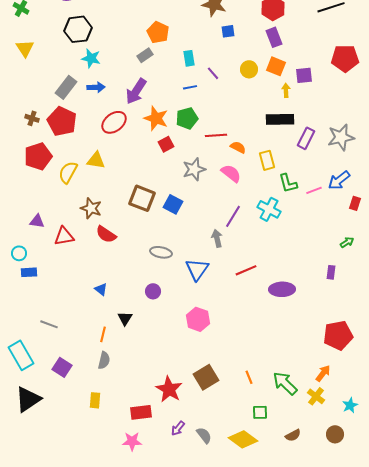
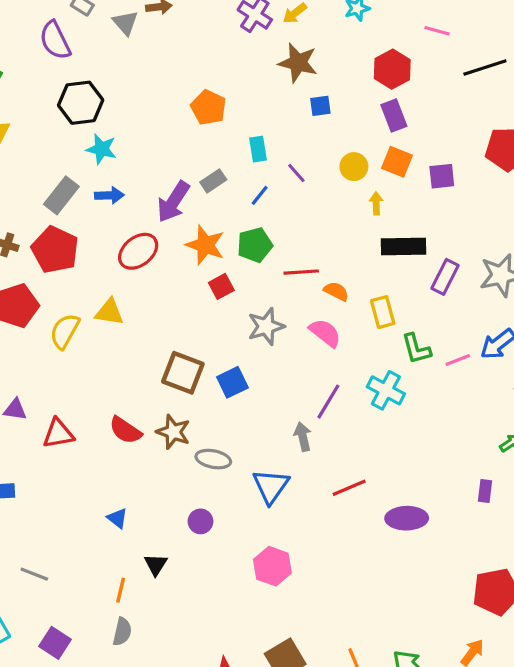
gray rectangle: (145, 55) -> (213, 181), moved
blue line: (190, 87) -> (260, 195), turned -40
yellow arrow: (286, 90) -> (376, 203), moved
blue square: (173, 204) -> (232, 382), turned 36
brown star: (91, 208) -> (173, 432), moved

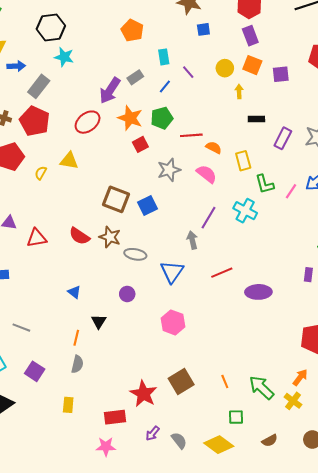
blue arrow: (109, 195) -> (16, 66), moved
black rectangle: (403, 247) -> (256, 119), size x0.6
yellow semicircle: (65, 331) -> (41, 173), size x0.6
pink line: (458, 360) -> (291, 191), turned -35

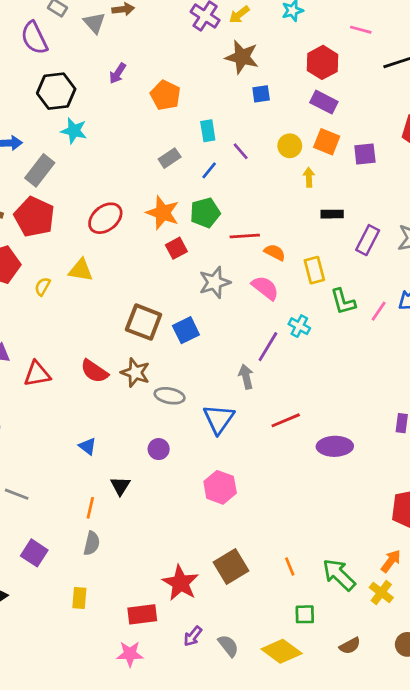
purple rectangle: (250, 36) -> (324, 102), turned -42
purple arrow: (110, 91) -> (118, 73), moved, size x0.6
cyan cross: (245, 211) -> (299, 326), moved, size x0.7

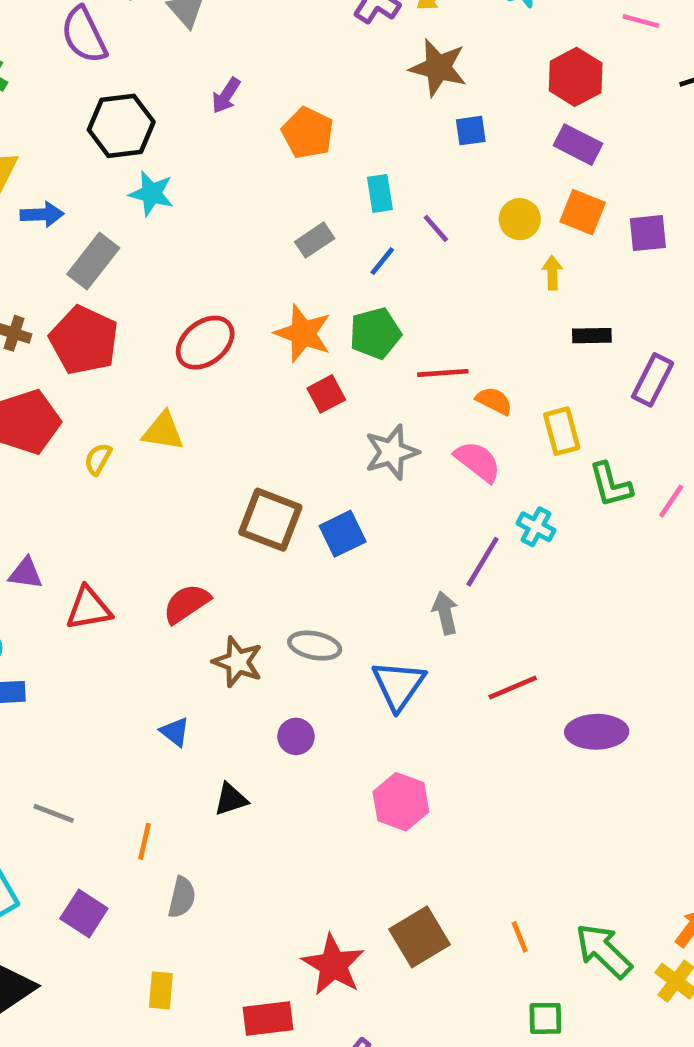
red semicircle: (94, 371) -> (186, 604), turned 112
brown star: (135, 373) -> (238, 662), moved
black triangle: (120, 486) -> (231, 799), turned 40
orange line: (90, 508) -> (145, 841), moved

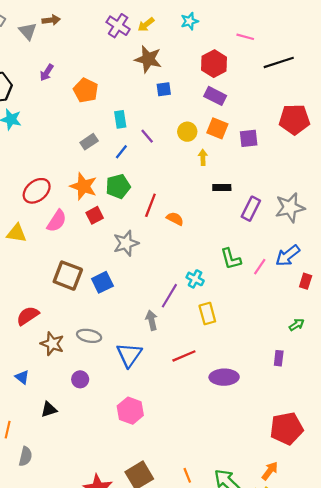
red line: (443, 373) -> (150, 205), turned -65
yellow rectangle: (562, 431) -> (207, 314), moved
pink semicircle: (478, 461) -> (57, 221), moved, turned 85

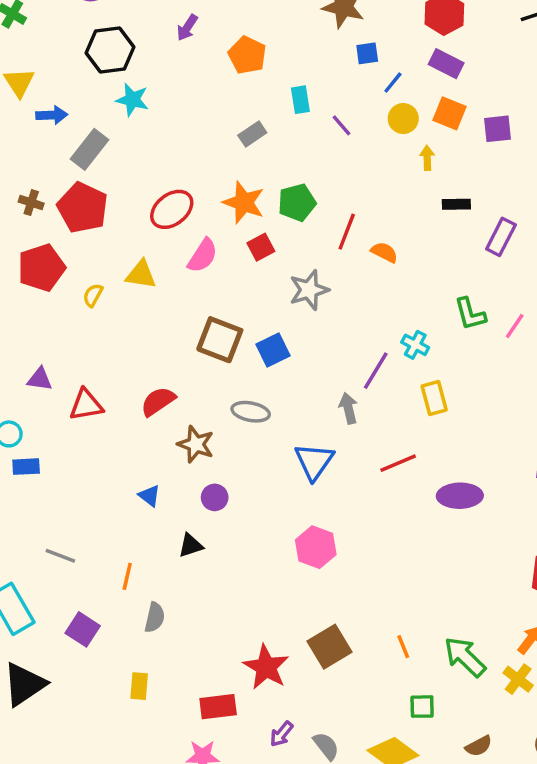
blue line: (121, 152) -> (393, 83), moved
gray ellipse: (89, 336) -> (251, 412), moved
purple circle: (80, 379) -> (215, 497), moved

